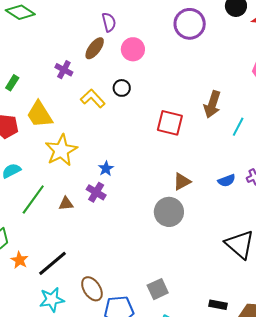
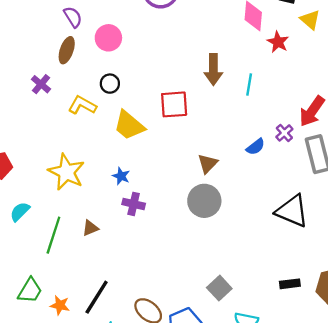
purple cross: (64, 70) -> (41, 84), turned 30
yellow trapezoid: (40, 114) -> (129, 125), moved
purple cross: (96, 192) -> (134, 204), moved

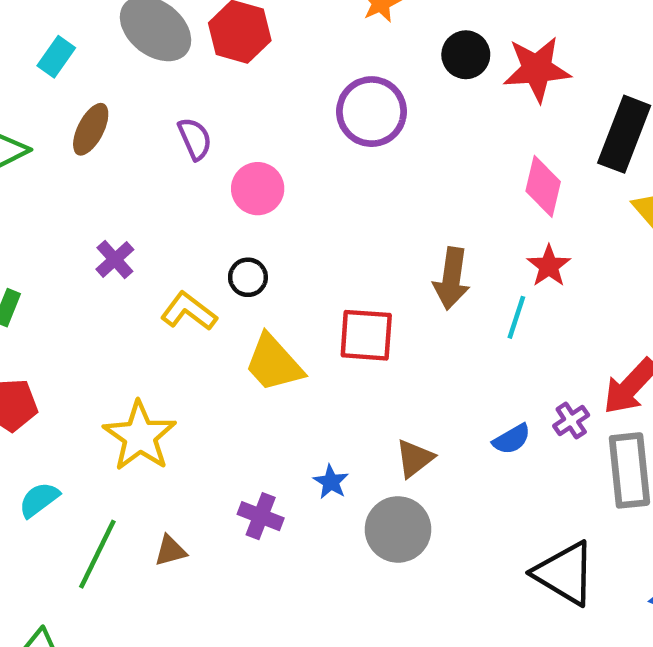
red star: (278, 42) -> (549, 266), moved
brown ellipse: (67, 50) -> (91, 129), moved
blue star: (121, 176) -> (331, 482), moved

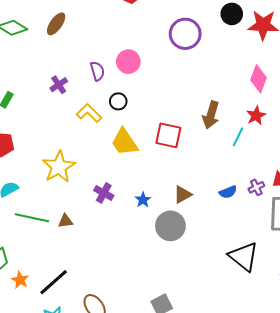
purple semicircle: (195, 139) -> (97, 71), moved
purple cross: (261, 516) -> (104, 193), moved
green line: (97, 554) -> (32, 218), turned 68

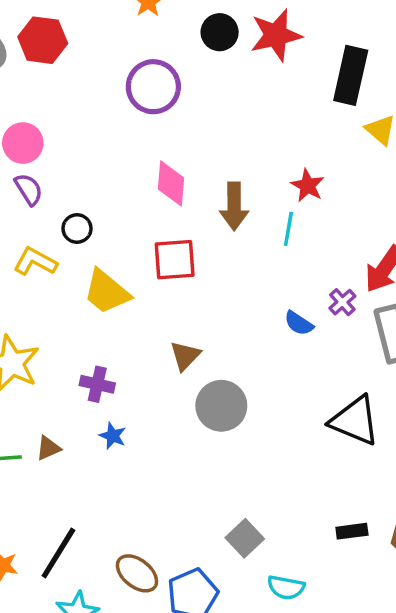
pink circle: (128, 62) -> (23, 143), moved
pink diamond: (259, 79) -> (171, 183), moved
blue semicircle: (228, 192) -> (299, 323), turned 72
brown triangle: (183, 195) -> (185, 356), moved
blue star: (143, 200) -> (113, 436), moved

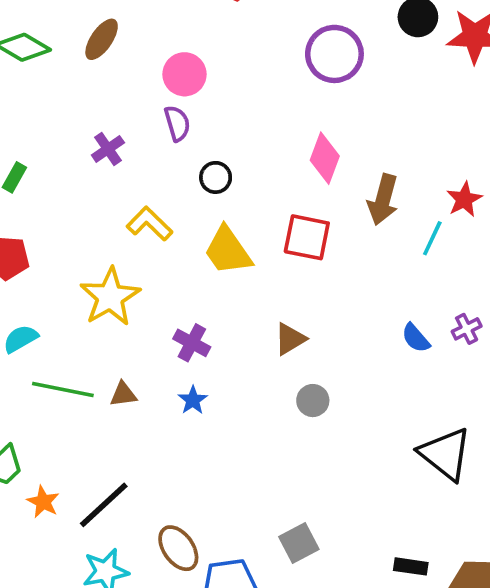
yellow L-shape: (35, 262) -> (150, 224), moved
gray circle: (221, 406) -> (313, 401), size x0.6

